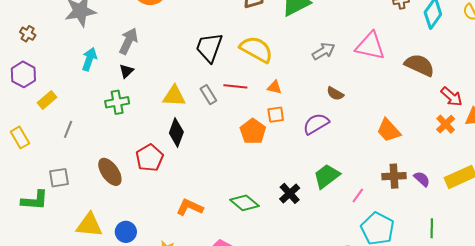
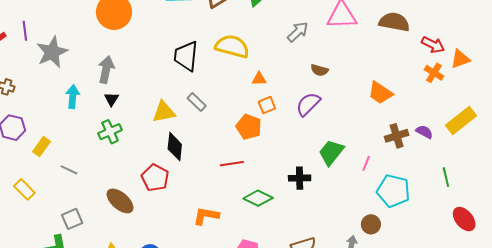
red line: (235, 86) -> (232, 164), moved
gray line: (68, 129) -> (69, 170), turned -72
black cross: (290, 193) -> (300, 178), turned -35

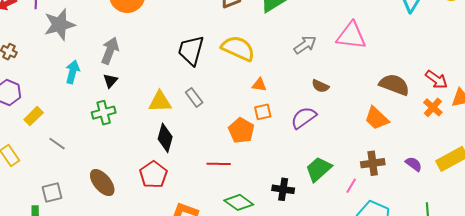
brown semicircle: (394, 22) -> (394, 85), moved
brown cross: (397, 136) -> (373, 163), moved
red pentagon: (155, 178) -> (153, 175), moved

